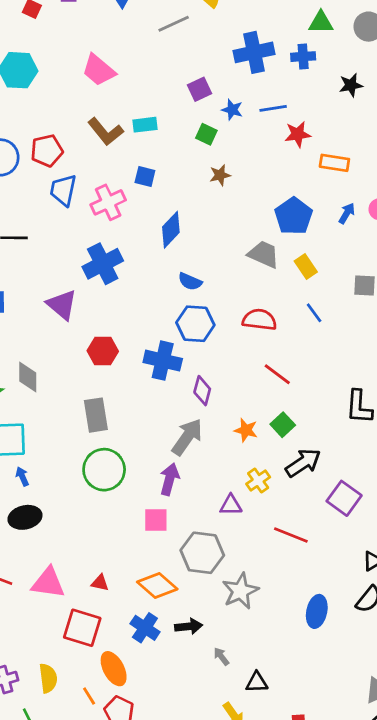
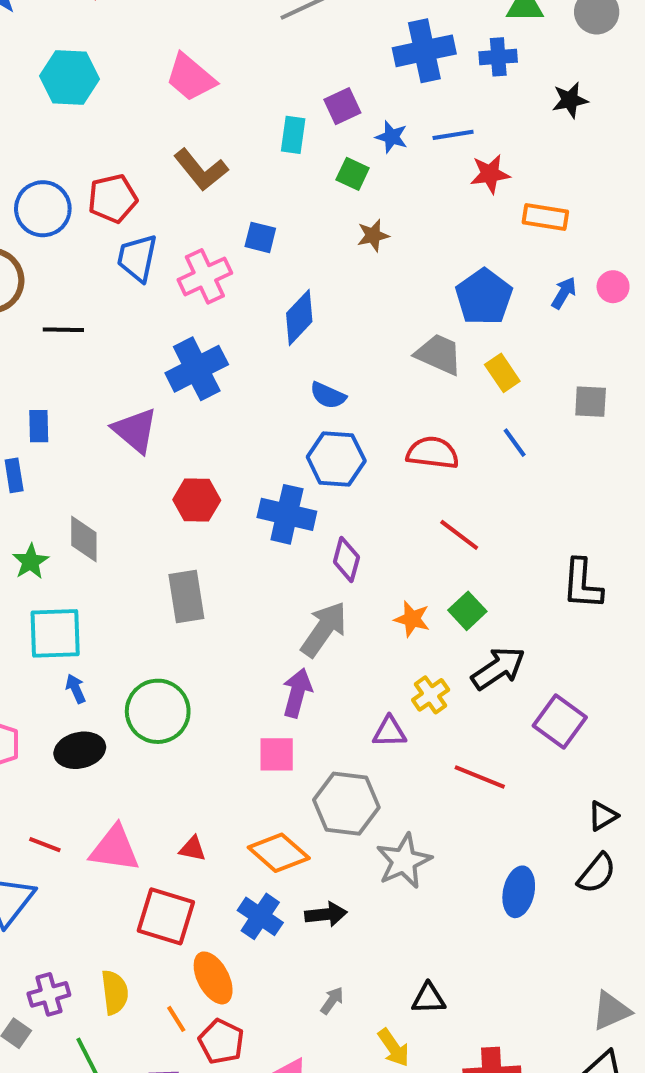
cyan rectangle: (145, 125) -> (293, 135), moved, turned -75
green circle: (104, 470) -> (158, 711), moved
gray arrow: (221, 656) -> (332, 1001), moved, turned 72

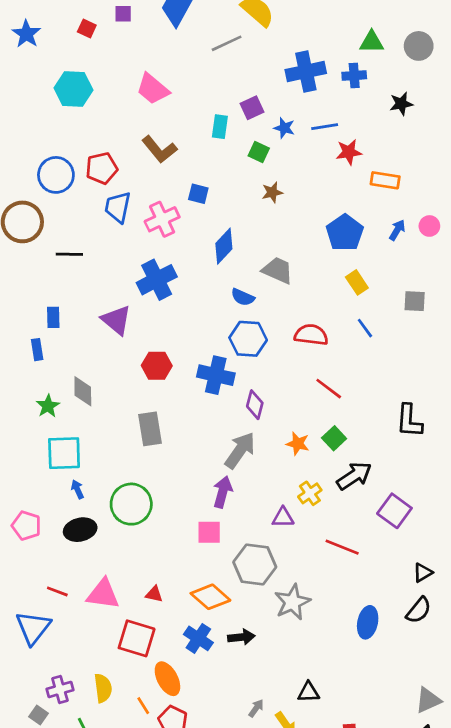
gray trapezoid: (439, 354) -> (278, 270), moved
gray arrow: (332, 1001) -> (256, 708), moved

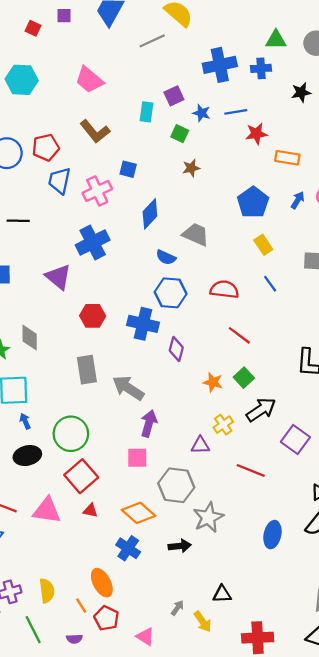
gray arrow: (240, 450) -> (128, 388), moved, turned -92
black arrow: (241, 637) -> (180, 546), moved
red square: (137, 638) -> (81, 476), moved, turned 32

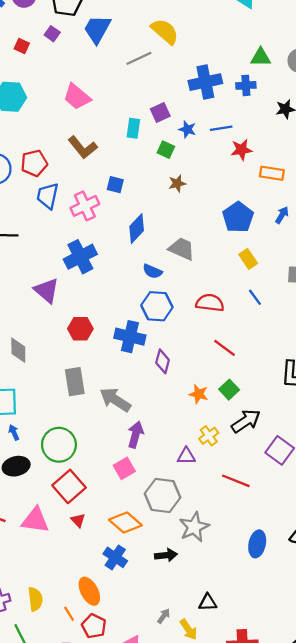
purple square: (64, 16) -> (52, 34), turned 35
pink square: (137, 458) -> (124, 468), turned -30
red triangle: (90, 511) -> (78, 520), turned 35

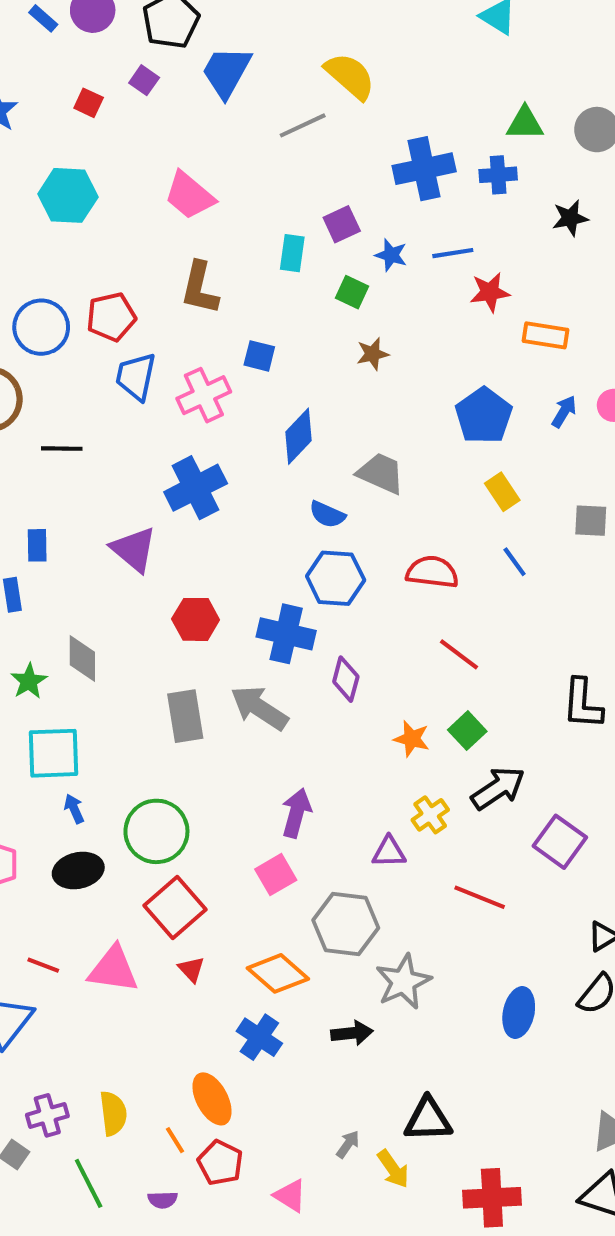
brown L-shape: (83, 147) -> (200, 288), turned 52
gray arrow: (115, 400) -> (259, 708), moved
black triangle: (208, 602) -> (428, 1120), size x1.4

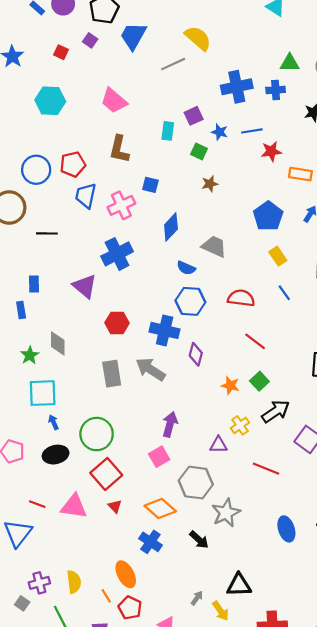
blue ellipse: (519, 1013) -> (286, 529), turned -30
black arrow: (352, 1033) -> (199, 540), turned 48

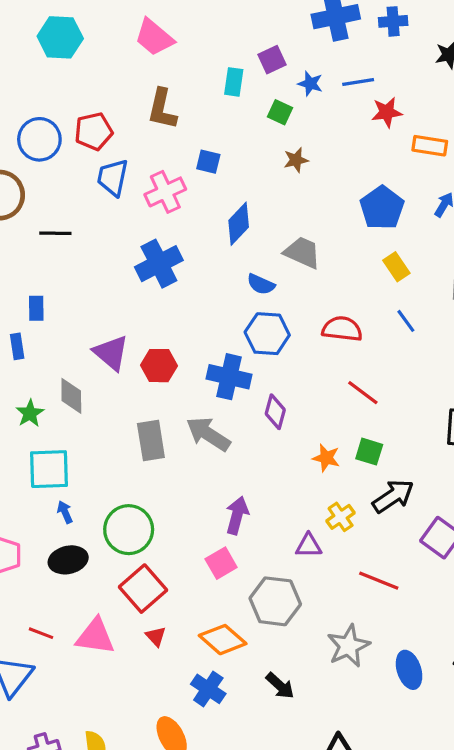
purple triangle: (85, 286) -> (111, 353), moved
green square: (259, 381) -> (369, 452), turned -30
gray star: (226, 513) -> (348, 646), moved

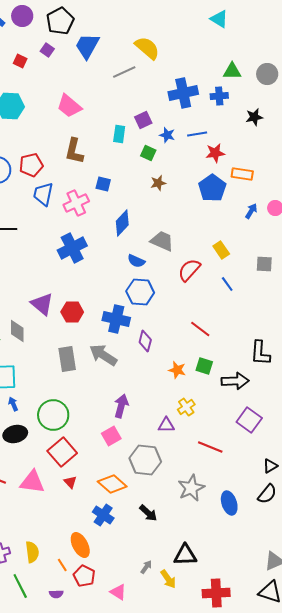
blue pentagon: (382, 208) -> (212, 188), moved
red semicircle: (342, 329) -> (189, 270), moved, turned -55
black arrow: (393, 496) -> (235, 381), moved, turned 32

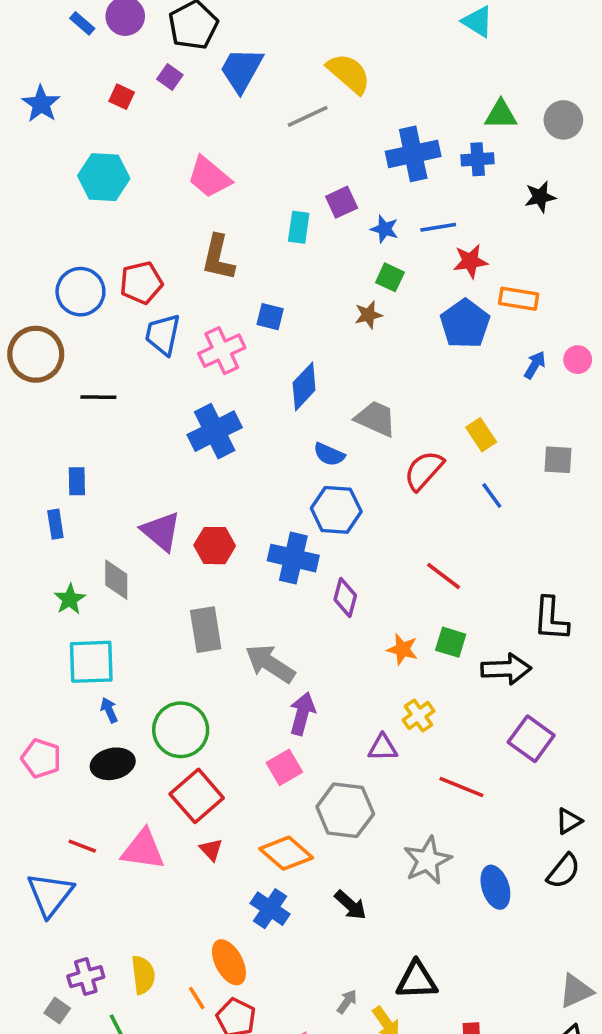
green square: (148, 153) -> (390, 277), moved
gray arrow: (103, 355) -> (270, 664), moved

